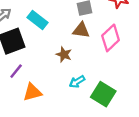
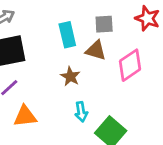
cyan rectangle: (38, 20) -> (67, 35), moved, turned 30
cyan arrow: (77, 82) -> (81, 112), turned -77

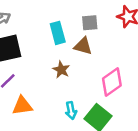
pink diamond: (130, 65) -> (112, 82), moved
cyan arrow: (81, 112) -> (71, 110), moved

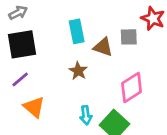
gray square: (90, 23) -> (129, 37), moved
orange triangle: (22, 106) -> (34, 107), turned 45

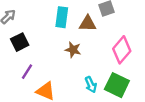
cyan rectangle: (77, 31) -> (62, 17), turned 36
black square: (22, 44) -> (20, 42), size x0.7

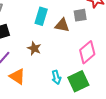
brown star: (73, 50) -> (34, 48), moved
green square: (117, 85) -> (78, 81), turned 30

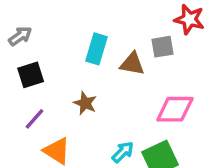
pink diamond: (87, 52) -> (175, 109), turned 40
cyan arrow: (56, 77) -> (123, 152), turned -120

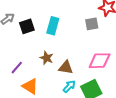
brown triangle: (132, 64) -> (66, 67), moved
black square: (31, 75) -> (27, 26), moved

